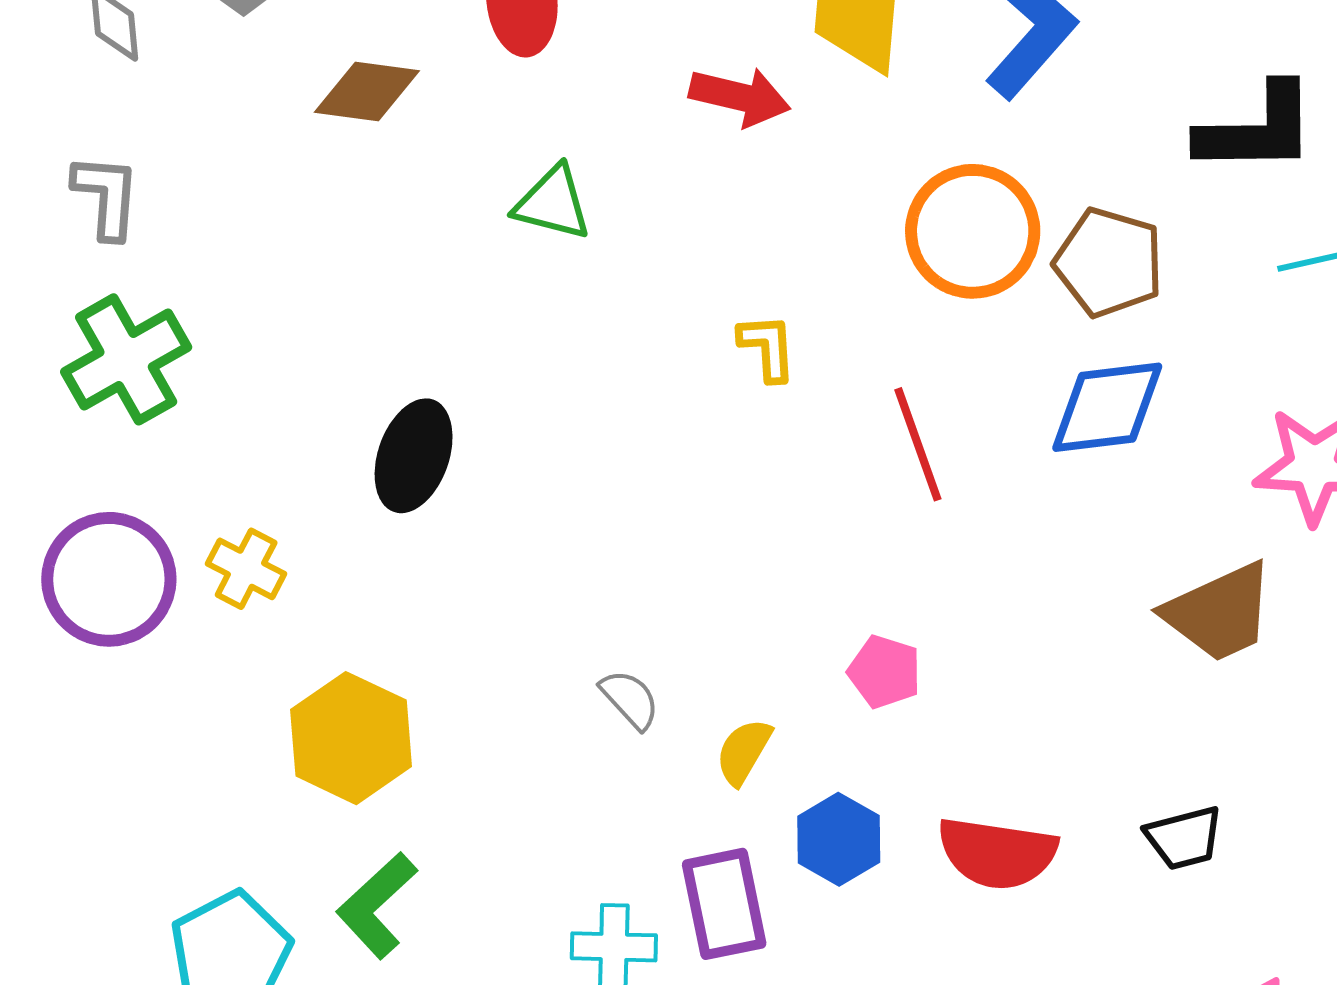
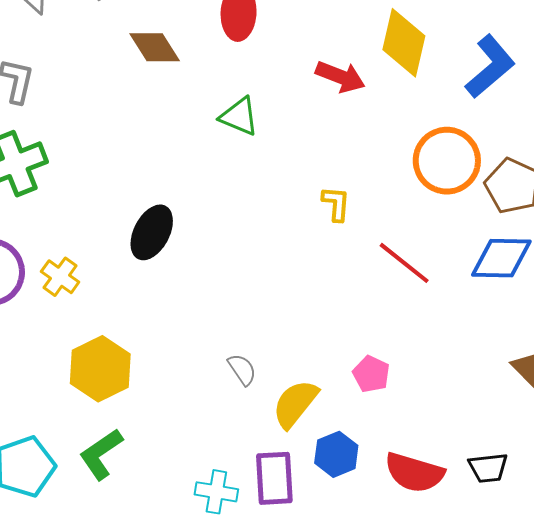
brown diamond: (367, 92) -> (155, 47), turned 42
red line: (918, 444) -> (404, 263), turned -40
yellow semicircle: (744, 752) -> (295, 404), size x1.5
black trapezoid: (1184, 838) -> (488, 468), moved

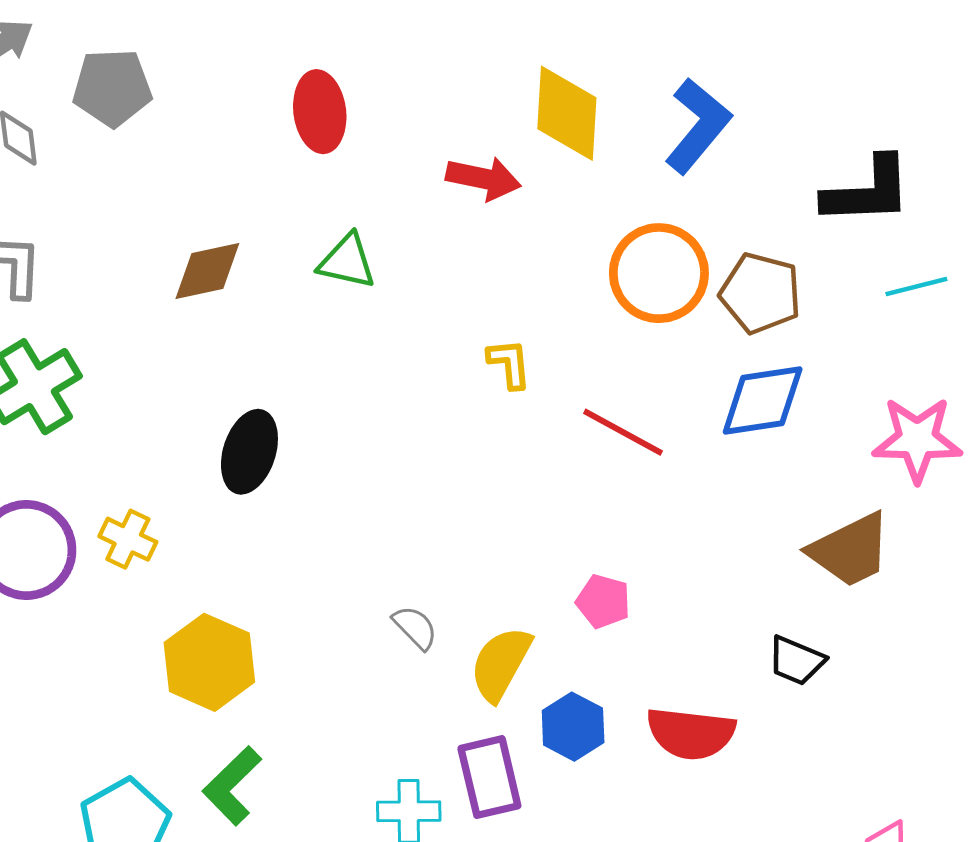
brown diamond: (155, 47) -> (207, 271), moved, turned -60
black trapezoid: (488, 468) -> (796, 661), moved, turned 39

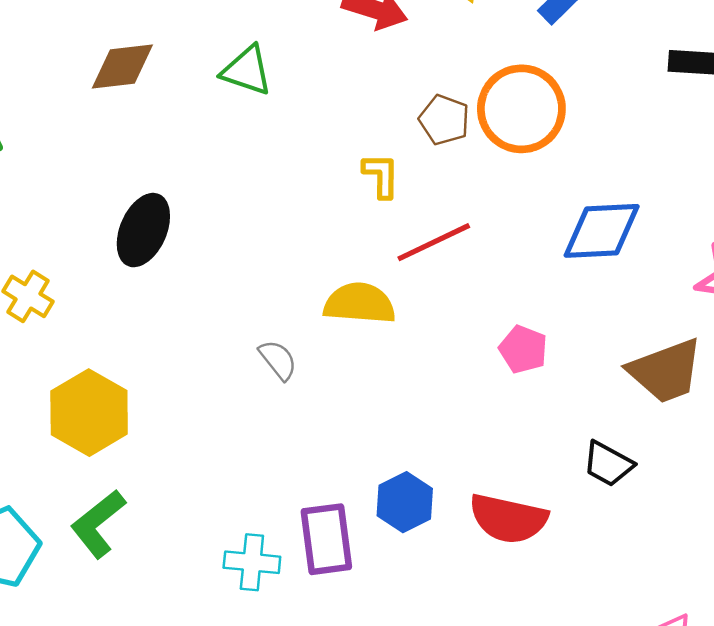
brown pentagon: (761, 293) -> (444, 120), moved, size x0.7
red line: (623, 432) -> (434, 242), moved, turned -60
pink pentagon: (603, 601) -> (523, 349), moved
gray semicircle: (415, 627) -> (278, 360), moved
yellow semicircle: (501, 664) -> (360, 303), moved, turned 60

